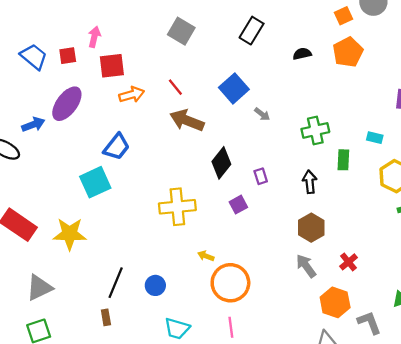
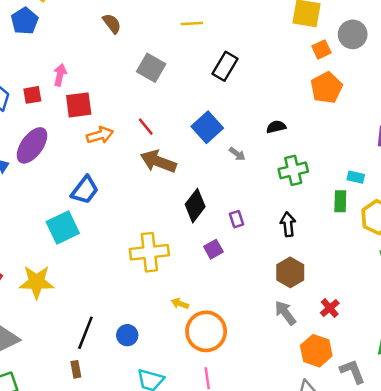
black semicircle: (302, 54) -> (276, 127), moved
green rectangle: (343, 160) -> (340, 201), moved

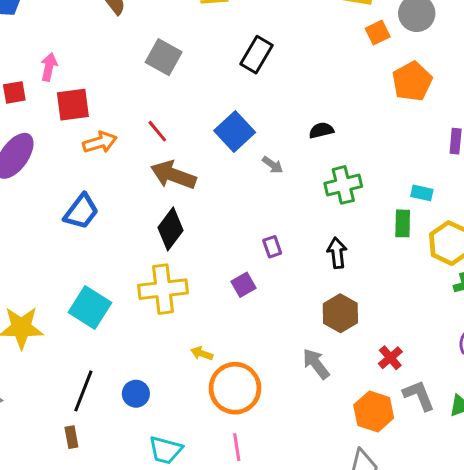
orange pentagon: (326, 88) -> (412, 81), moved
black diamond: (195, 206) -> (171, 229), moved
cyan square: (63, 227) -> (90, 308), moved, turned -32
gray arrow: (285, 313) -> (316, 364), moved
gray L-shape: (352, 371) -> (419, 395), moved

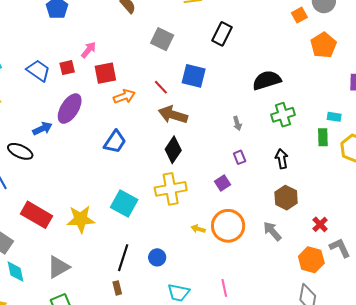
pink arrow: (49, 67) -> (88, 50), turned 30
black semicircle: (321, 130) -> (267, 80), size x1.8
blue square: (235, 131) -> (194, 76), moved, turned -30
gray arrow: (273, 165) -> (237, 123), moved, turned 40
orange circle: (235, 388) -> (228, 226), moved

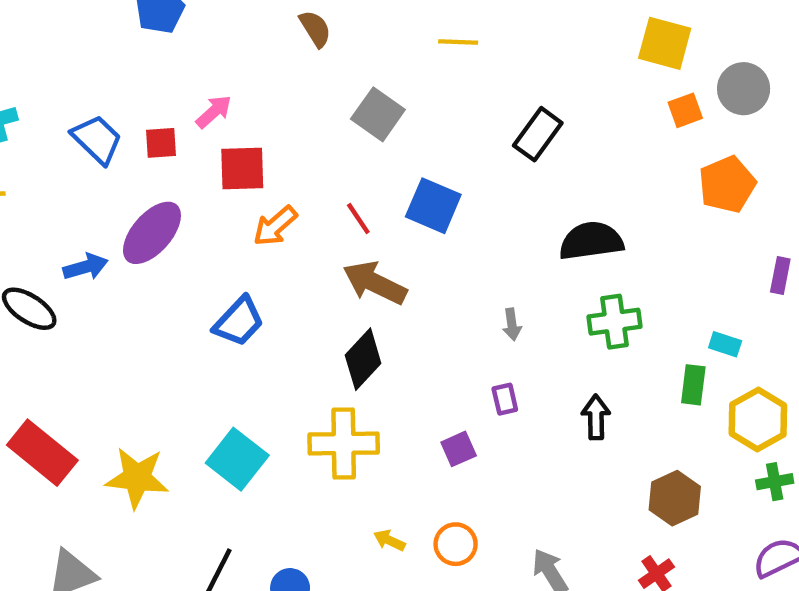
black rectangle: (222, 34) -> (538, 134), moved
orange arrow: (124, 97) -> (275, 226), turned 150
brown hexagon: (286, 198) -> (675, 498), moved
orange circle: (228, 226) -> (456, 544), size x0.6

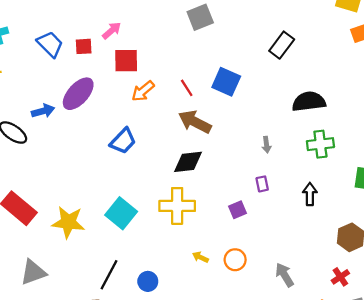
gray square: (378, 114) -> (200, 17), moved, turned 32
black diamond: (363, 359) -> (188, 162), turned 40

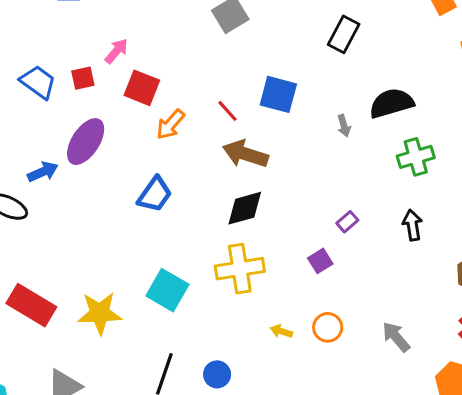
red square: (126, 61) -> (142, 88), turned 32
gray arrow: (266, 145) -> (344, 126), moved
purple rectangle: (262, 184) -> (347, 222), turned 70

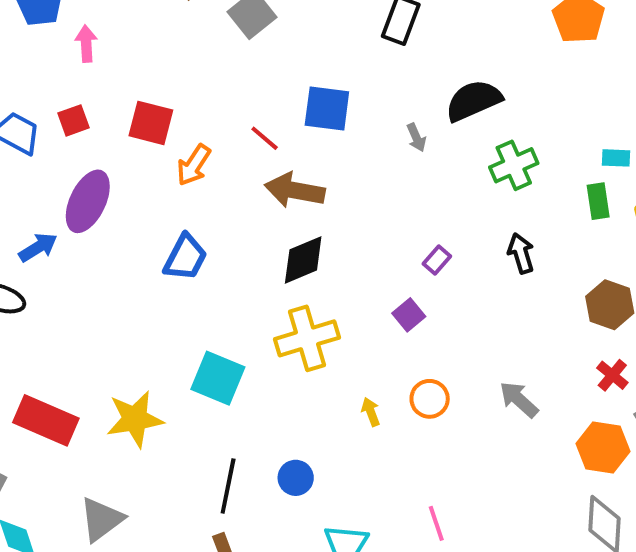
pink arrow: (116, 51) -> (86, 44), moved, turned -36
yellow arrow: (281, 331) -> (371, 412), turned 60

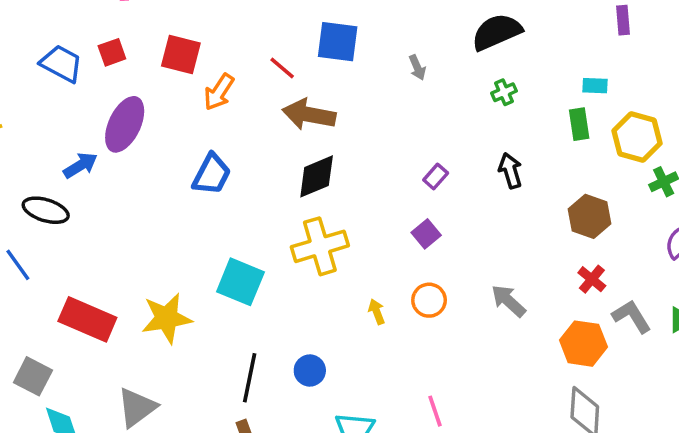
black semicircle: (474, 100) -> (497, 32), moved
green cross: (514, 165) -> (504, 92), size x0.6
purple square: (409, 315) -> (426, 234), moved

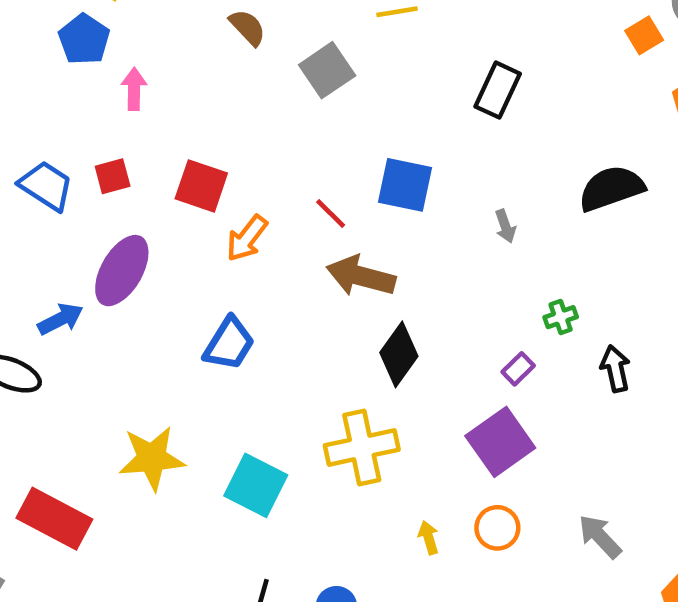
green cross: (504, 92) -> (561, 317), moved
black diamond: (317, 176) -> (399, 354), moved, turned -36
purple square: (426, 234) -> (500, 442), size x1.8
yellow star: (167, 318) -> (152, 458), moved

